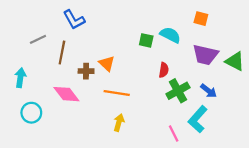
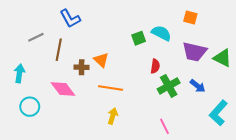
green square: (146, 40) -> (139, 38), turned -32
cyan L-shape: (198, 119) -> (218, 113), moved

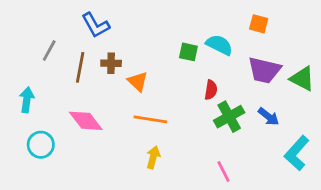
gray line: (36, 37) -> (49, 51), turned -35
green square: (139, 38) -> (188, 52), turned 32
brown cross: (82, 67) -> (111, 63), moved

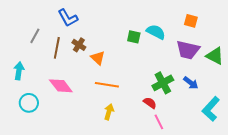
orange square: (259, 24) -> (191, 21), moved
brown cross: (111, 63) -> (79, 45), turned 32
red semicircle: (211, 90) -> (150, 103), moved, turned -64

